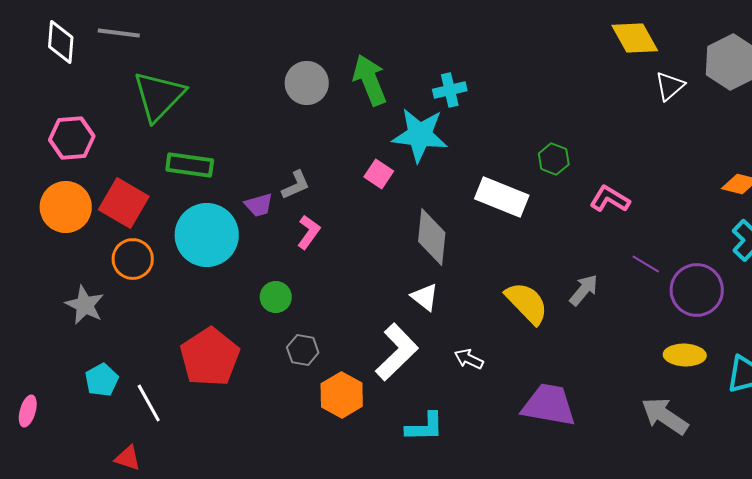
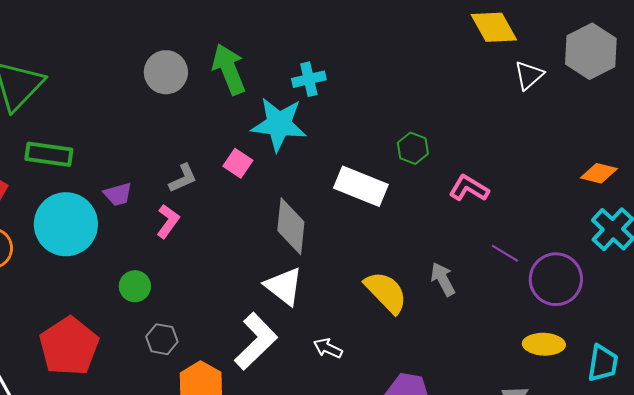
gray L-shape: (296, 185) -> (183, 178), moved
gray arrow: (584, 290) -> (443, 279), turned -68
white triangle: (425, 297) -> (284, 286), size x1.4

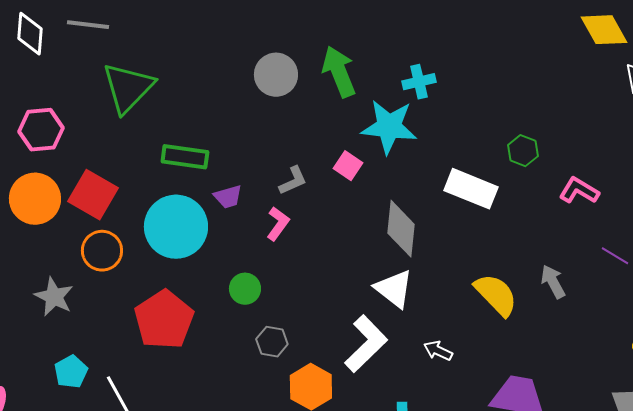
green rectangle: (49, 154) -> (185, 157), moved
red pentagon: (69, 346) -> (164, 320), moved

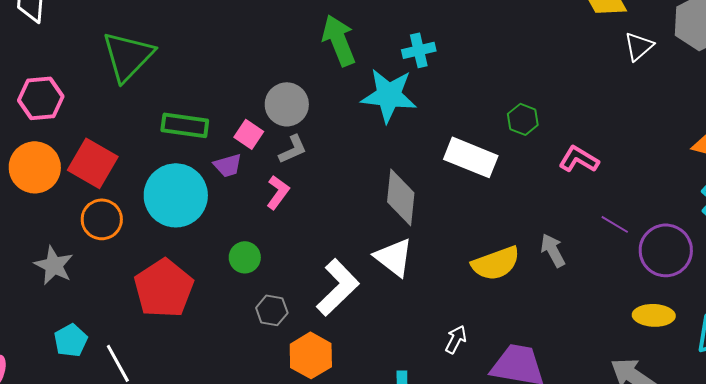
gray circle: (276, 75) -> (287, 104), moved
pink square: (348, 166) -> (249, 134), moved
yellow semicircle: (496, 295) -> (496, 263), turned 114
white L-shape: (366, 344) -> (338, 287), moved
white arrow: (438, 351) -> (456, 339), moved, turned 92

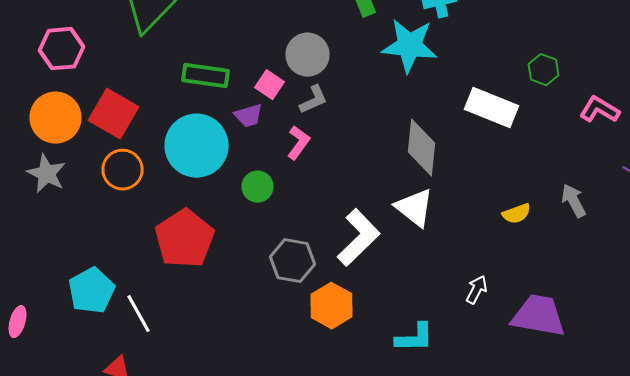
green circle: (245, 257) -> (258, 187), moved
yellow semicircle: (496, 263) -> (516, 214), size x0.6
gray star: (54, 265) -> (46, 174), moved
gray hexagon: (272, 310) -> (292, 261), size x1.4
cyan pentagon: (71, 340) -> (92, 291), size x1.4

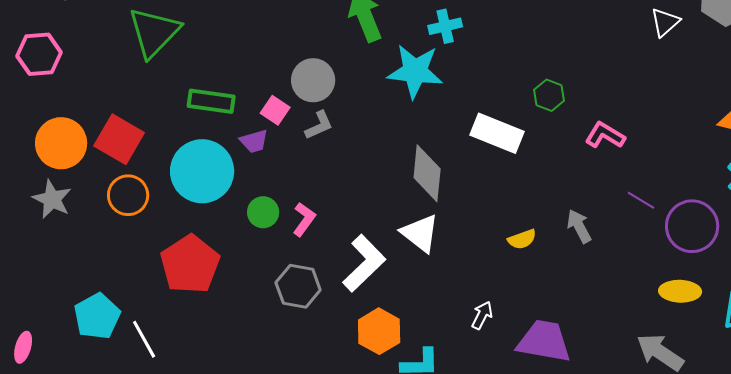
pink hexagon: (62, 49) -> (39, 54), moved
pink L-shape: (298, 143) -> (304, 219), moved
orange hexagon: (332, 306) -> (379, 331), moved

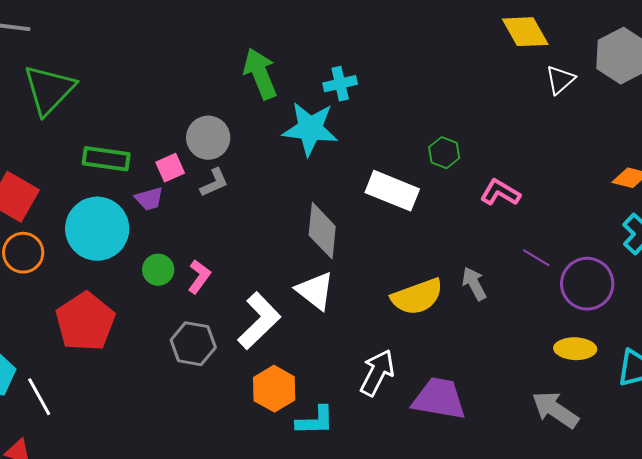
pink square: (275, 110) -> (170, 168), turned 32
yellow semicircle: (522, 239) -> (417, 297), size x1.8
white arrow: (482, 315) -> (377, 373), size x1.6

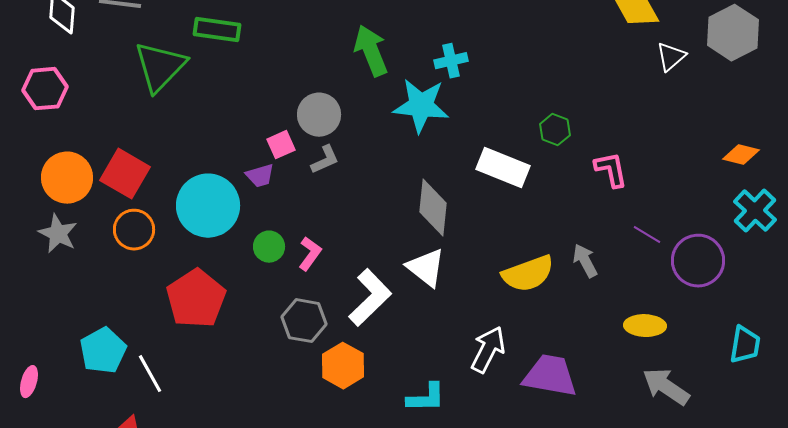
green rectangle: (106, 159) -> (217, 30), moved
pink L-shape: (500, 193) -> (611, 170), turned 48
yellow ellipse: (575, 349) -> (645, 326), moved
orange hexagon: (274, 389) -> (343, 366), moved

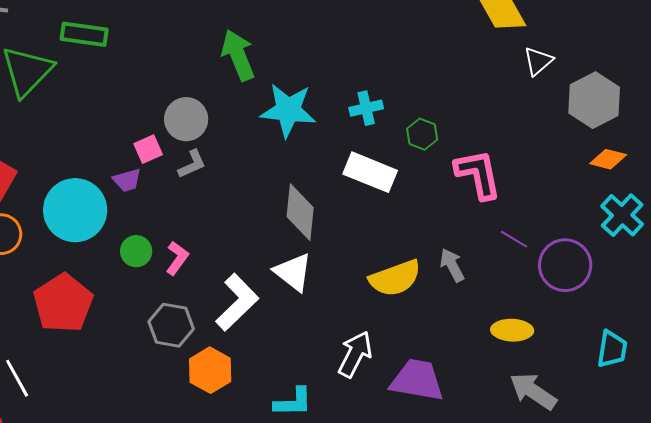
gray hexagon: (733, 33) -> (594, 100), moved
cyan cross: (451, 61) -> (366, 108), moved
pink L-shape: (611, 170) -> (478, 174), size x1.4

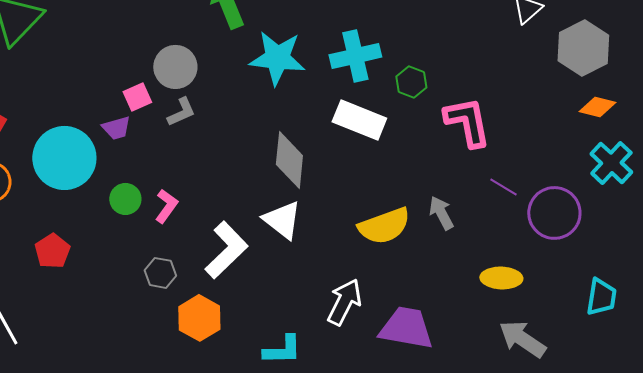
cyan cross: (366, 108) -> (355, 56), size x1.5
red pentagon: (63, 303) -> (52, 251), size x0.6
gray hexagon: (171, 325) -> (160, 273), size x0.7

